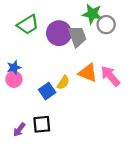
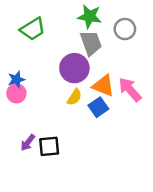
green star: (92, 14) -> (90, 16), moved
purple circle: (59, 33) -> (74, 68), moved
blue square: (47, 91) -> (98, 107), moved
purple arrow: (19, 130) -> (28, 143), moved

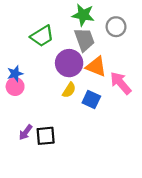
green trapezoid: (33, 29) -> (42, 36), moved
orange triangle: (103, 86) -> (96, 67), moved
blue square: (98, 107) -> (91, 99), turned -30

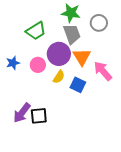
orange triangle: (96, 67) -> (82, 57), turned 36
pink circle: (15, 87) -> (38, 65), moved
purple arrow: (26, 132) -> (22, 113), size x1.5

